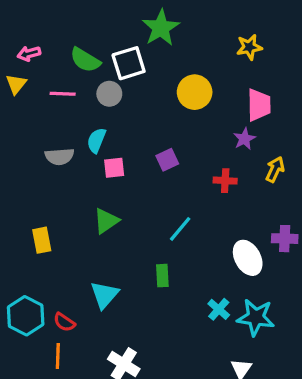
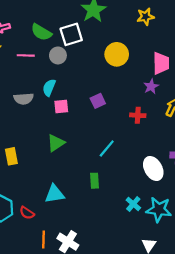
yellow star: (249, 47) -> (145, 17), moved
cyan triangle: (104, 295) -> (55, 194), turned 40
orange line: (58, 356) -> (44, 239), moved

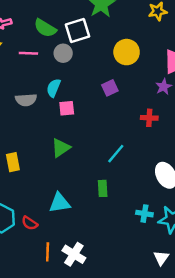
purple square: (98, 101) -> (110, 88), moved
cyan cross: (133, 204) -> (144, 214), turned -32

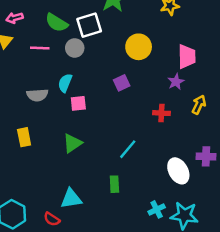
yellow rectangle: (13, 162) -> (24, 137), moved
cyan cross: (144, 214) -> (157, 209), turned -35
red semicircle: (30, 223) -> (52, 219), moved

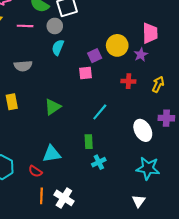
yellow circle: (139, 47) -> (117, 45), moved
cyan semicircle: (65, 83) -> (58, 47), moved
pink square: (78, 103) -> (85, 73), moved
yellow arrow: (199, 105) -> (158, 84), moved
cyan cross: (157, 209) -> (99, 162), moved

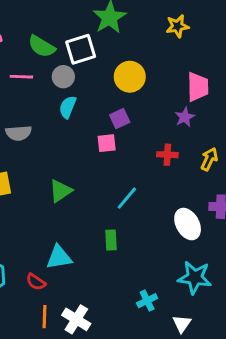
yellow circle: (117, 45) -> (130, 77), moved
cyan cross: (99, 162) -> (147, 301), moved

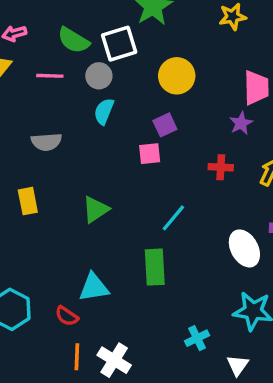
green rectangle: (111, 240) -> (155, 267), size x1.5

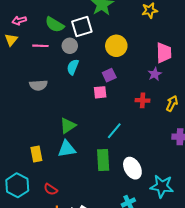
yellow rectangle: (28, 201) -> (36, 154), moved
white ellipse: (244, 248) -> (132, 168), moved
cyan triangle: (94, 287) -> (67, 149), moved

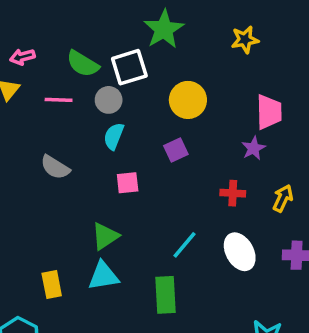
gray semicircle: (38, 85) -> (55, 167), turned 36
pink square: (100, 92) -> (128, 183), moved
white ellipse: (132, 168) -> (240, 252), moved

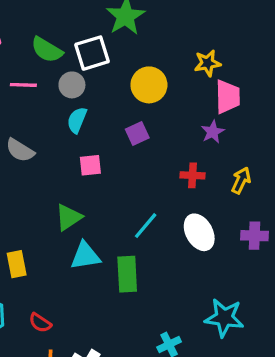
yellow star: (245, 40) -> (208, 63), moved
cyan triangle: (103, 276) -> (85, 256), moved

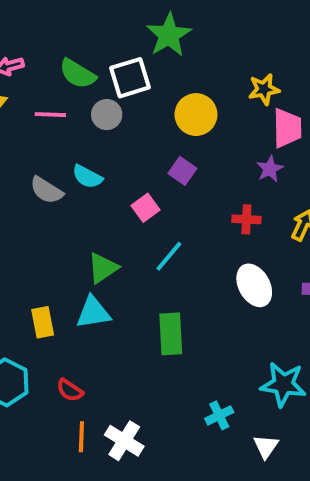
cyan semicircle: (77, 120) -> (87, 177), moved, turned -84
purple square: (137, 133) -> (182, 171), turned -30
pink square: (90, 165) -> (146, 208), moved, turned -30
cyan line: (146, 226) -> (169, 256), moved
cyan triangle: (85, 256) -> (93, 313), moved

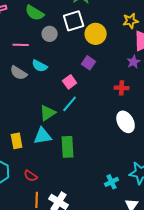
white square: (130, 78) -> (74, 21), moved
pink line: (50, 115) -> (21, 45), moved
cyan line: (169, 256) -> (70, 104), moved
green rectangle: (171, 334) -> (68, 147), moved
cyan cross: (219, 415) -> (112, 182), moved

